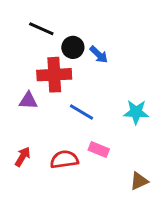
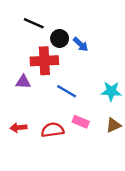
red arrow: (23, 157) -> (19, 128), turned -126
brown triangle: (139, 181) -> (114, 125), moved

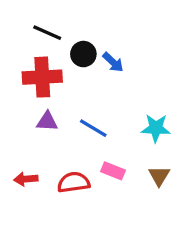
red cross: (44, 61) -> (42, 77), moved
purple triangle: (23, 82) -> (47, 121), moved
brown triangle: (114, 125) -> (159, 176), turned -35

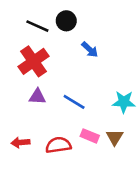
black circle: (83, 54) -> (66, 21), moved
red cross: (42, 77) -> (34, 61), turned -32
brown triangle: (159, 176) -> (115, 137), moved

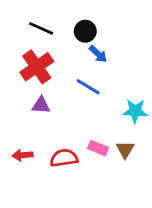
black circle: (66, 21) -> (85, 31), moved
blue line: (74, 102) -> (88, 87), moved

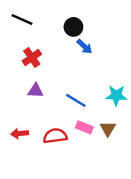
black line: (41, 28) -> (22, 20), moved
red cross: (37, 67) -> (32, 58), size x0.7
blue line: (88, 87) -> (76, 100), moved

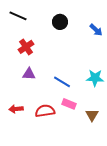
blue arrow: (84, 47) -> (96, 30), moved
brown triangle: (108, 129) -> (92, 115), moved

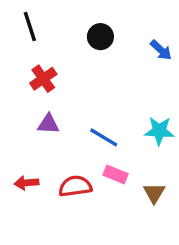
black line: (18, 16) -> (30, 27), turned 48

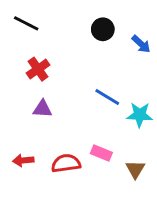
black line: (30, 27) -> (26, 23), turned -45
black circle: (100, 37) -> (103, 29), moved
blue line: (104, 137) -> (107, 97), moved

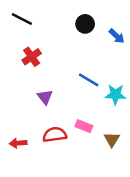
purple triangle: (42, 109) -> (45, 97), moved, turned 49
red arrow: (23, 160) -> (18, 143), moved

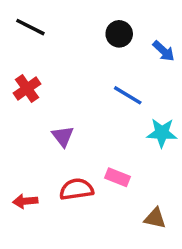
red cross: (32, 57) -> (27, 88), moved
blue line: (89, 80) -> (128, 95), moved
brown triangle: (112, 139) -> (155, 218), moved, turned -49

